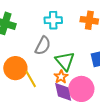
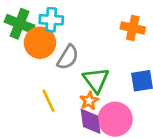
cyan cross: (53, 20) -> (51, 20), moved
orange circle: (15, 68) -> (40, 43), moved

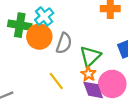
cyan cross: (51, 20) -> (44, 16), turned -30
green triangle: (96, 80) -> (90, 56), turned 35

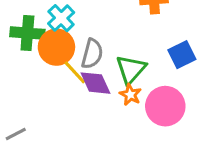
yellow line: (56, 81) -> (75, 72), moved
purple diamond: (93, 90) -> (95, 83), moved

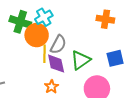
yellow line: (75, 72) -> (45, 54), turned 30
orange star: (130, 95) -> (51, 87), moved

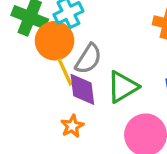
yellow line: (45, 54) -> (65, 72), turned -30

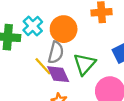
orange circle: (55, 41) -> (64, 29), moved

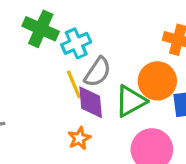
cyan cross: (33, 26) -> (76, 43), moved
orange circle: (64, 29) -> (157, 81), moved

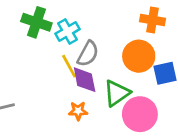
green triangle: (131, 101) -> (117, 93), moved
orange star: (79, 138) -> (78, 111), turned 30

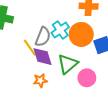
cyan cross: (68, 31) -> (60, 30), moved
pink circle: (140, 114) -> (87, 78), size x0.7

